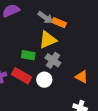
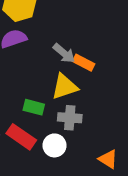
gray cross: (53, 60) -> (70, 118), turned -35
orange triangle: (82, 77) -> (108, 159), moved

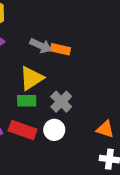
yellow triangle: (64, 87) -> (31, 78), moved
gray cross: (70, 118) -> (61, 102), turned -35

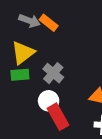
orange rectangle: (60, 49) -> (49, 23), turned 30
red rectangle: (23, 130) -> (58, 117), moved, turned 45

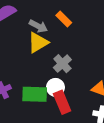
gray arrow: (29, 21) -> (38, 26), moved
green rectangle: (20, 75) -> (35, 94), moved, size x1.5

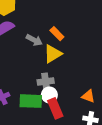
yellow triangle: (38, 43) -> (53, 54), moved
gray cross: (62, 64) -> (46, 81), moved, turned 35

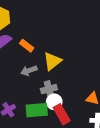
orange rectangle: (57, 34) -> (27, 46), moved
gray arrow: (34, 40) -> (29, 71), moved, turned 140

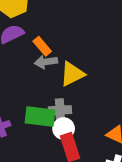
gray arrow: (29, 71) -> (46, 62), moved
green rectangle: (37, 110) -> (40, 117), moved

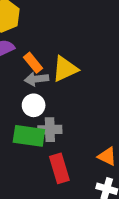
yellow triangle: (72, 74) -> (65, 69), moved
white circle: (64, 129) -> (34, 105), moved

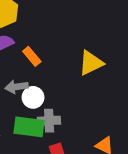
yellow triangle: (65, 69) -> (91, 63), moved
gray arrow: (36, 79) -> (16, 87), moved

